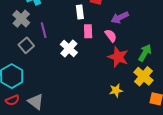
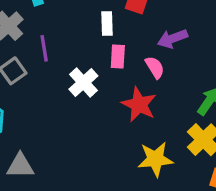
red star: (118, 57) -> (139, 104), moved
yellow star: (116, 90) -> (155, 159), size x1.5
gray triangle: (36, 102) -> (20, 166), turned -42

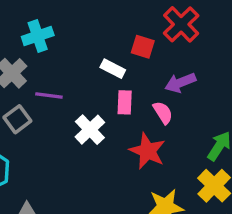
white rectangle: (107, 23) -> (113, 69), turned -60
purple line: (44, 48) -> (49, 95), turned -72

